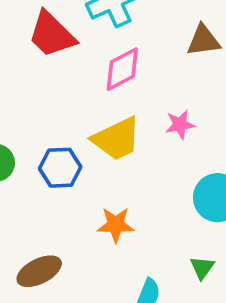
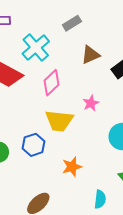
yellow trapezoid: (116, 139) -> (59, 121), turned 48

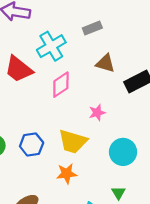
brown triangle: (90, 55) -> (105, 63), turned 30
yellow trapezoid: (59, 121) -> (73, 141), moved

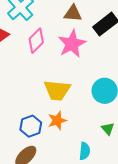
pink star: (97, 113) -> (72, 44), moved, size x1.8
blue hexagon: (32, 145) -> (31, 126), moved

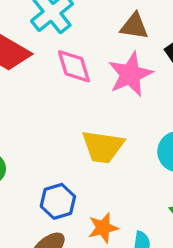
pink diamond: (36, 41) -> (74, 66), turned -65
orange star: (57, 120) -> (103, 228), moved

